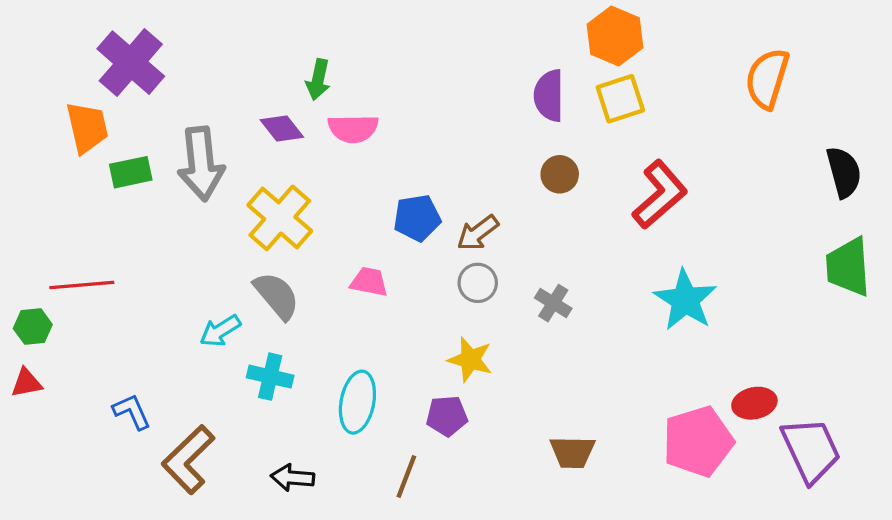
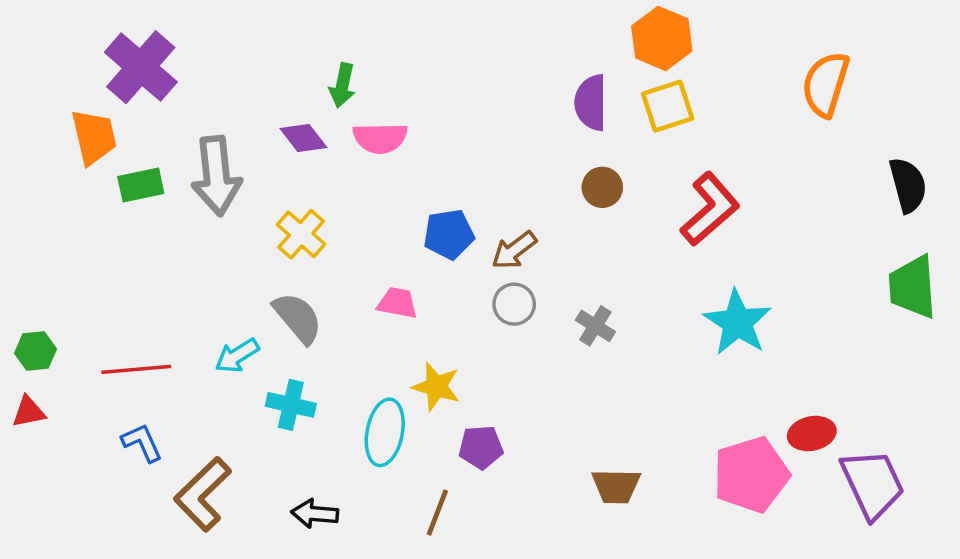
yellow cross: (280, 218) -> (301, 234), size x0.7
red line: (82, 285) -> (136, 369), moved
yellow star: (470, 360) -> (436, 387), moved

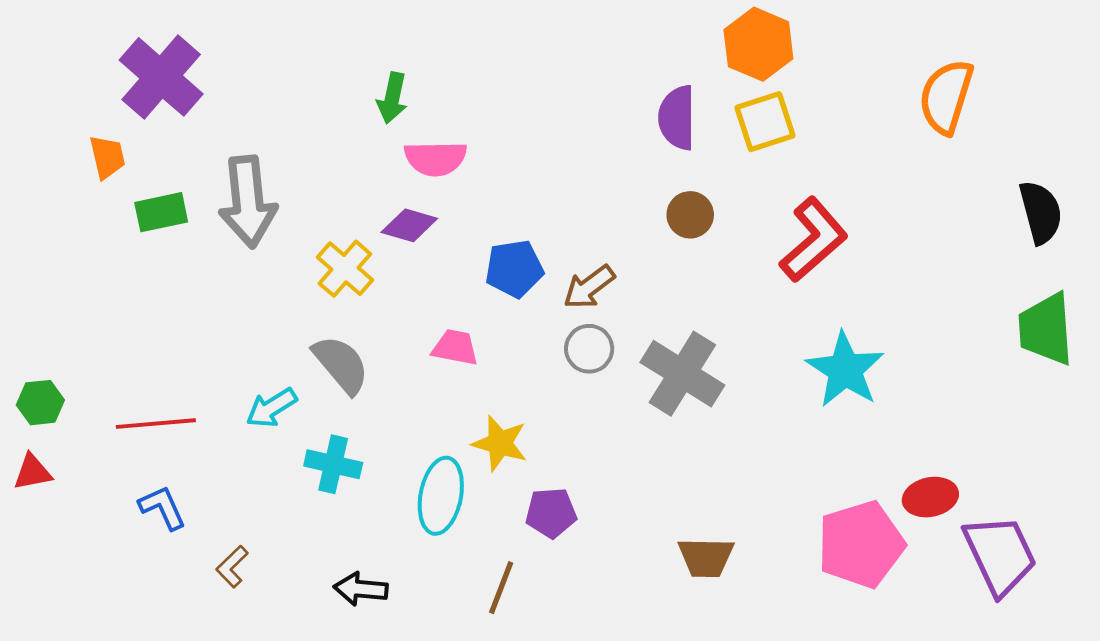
orange trapezoid: (94, 137) -> (107, 157), size x0.7
purple diamond: (303, 138) -> (409, 225), moved, turned -36
gray cross: (595, 326) -> (682, 374), size x1.8
brown L-shape: (203, 494) -> (232, 567), size x0.5

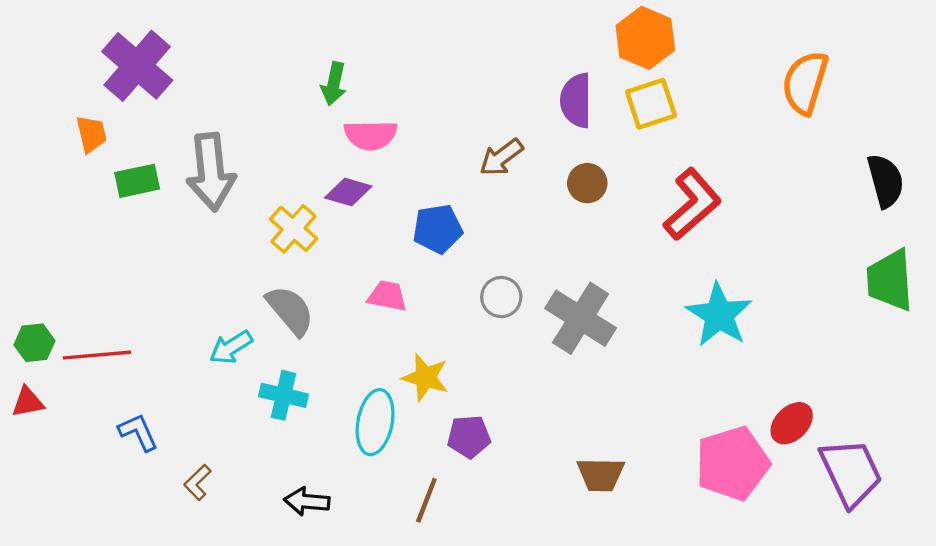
brown arrow: (589, 287) -> (501, 157), moved
red line: (156, 424) -> (97, 355), moved
red ellipse: (930, 497) -> (792, 423), turned -33

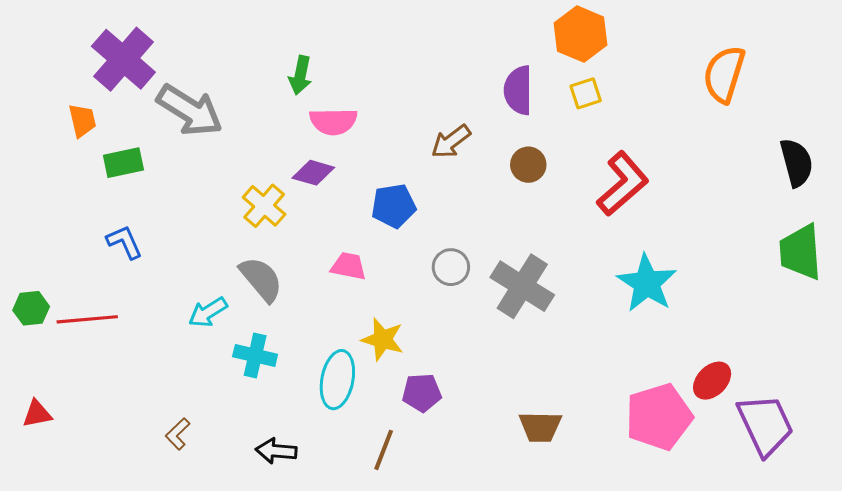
yellow square: (651, 104) -> (586, 93), size x0.7
gray arrow: (211, 172) -> (190, 110), moved, turned -52
red triangle: (28, 402) -> (37, 414), moved
blue L-shape: (138, 432) -> (124, 242), moved

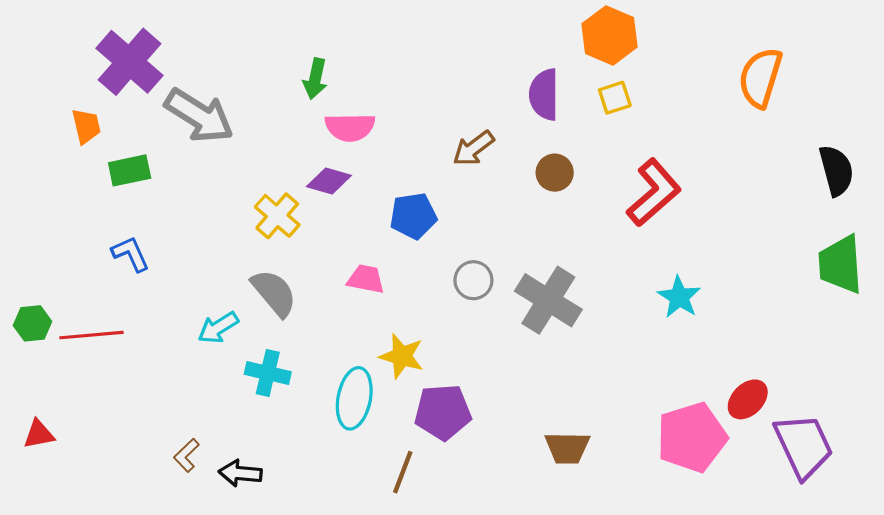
cyan star: (647, 283) -> (679, 297), size x0.7
purple pentagon: (422, 393) -> (443, 412), size x1.4
black arrow: (276, 451) -> (240, 473), moved

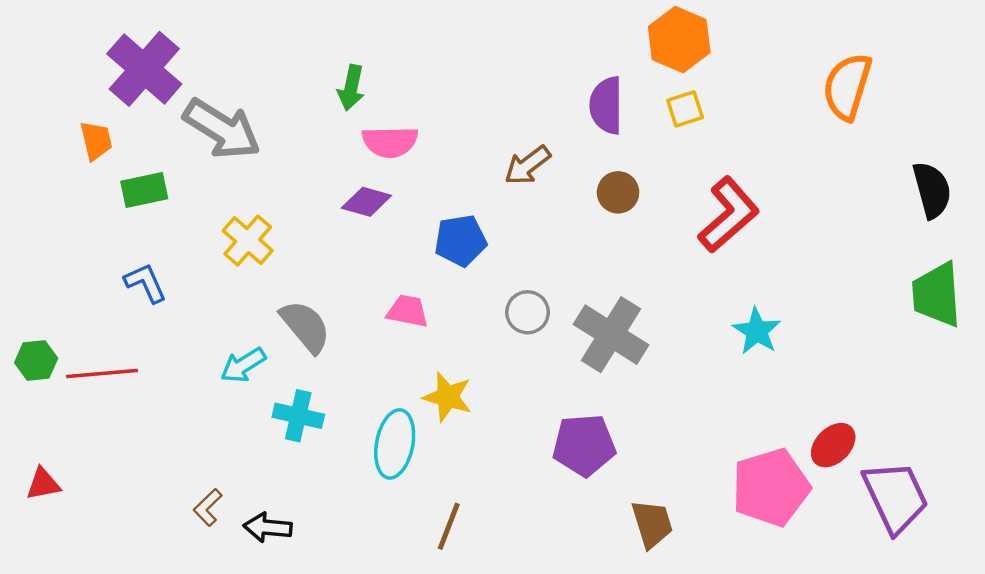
yellow cross: (277, 216) -> (248, 241), moved
purple pentagon: (443, 412) -> (584, 445), moved
brown trapezoid: (567, 448) -> (652, 524), moved, turned -108

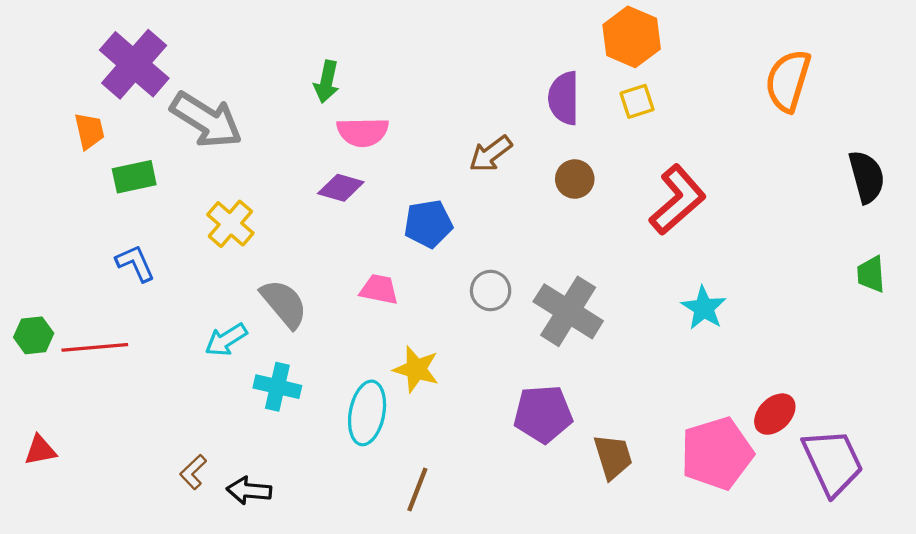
green trapezoid: (937, 295) -> (871, 274), size x0.6
brown trapezoid: (652, 524) -> (613, 457), moved

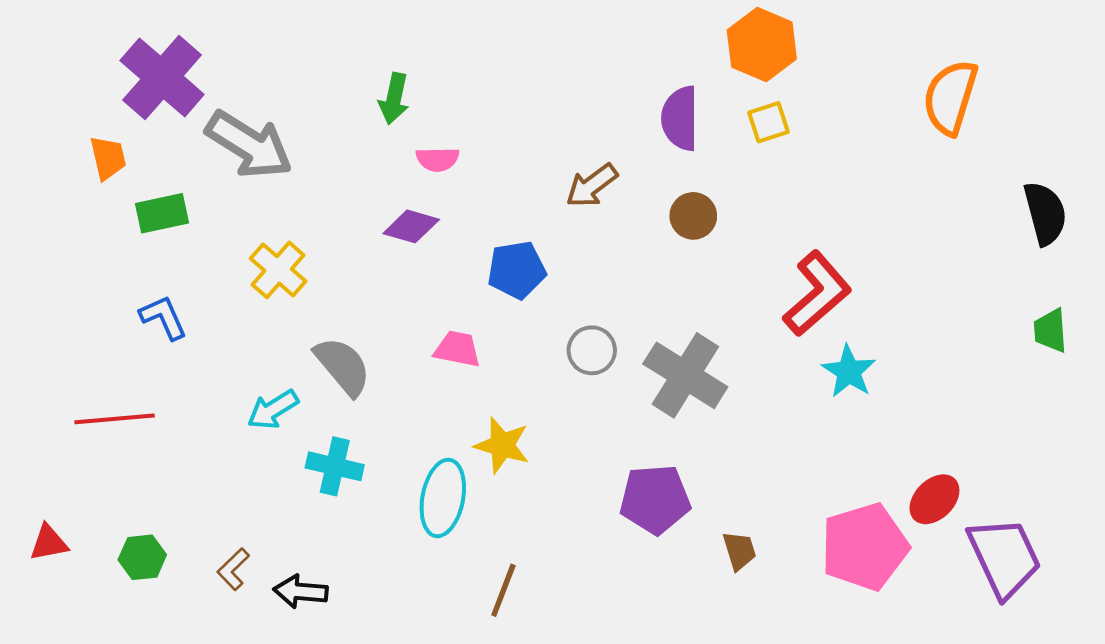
pink semicircle: (363, 132) -> (438, 159), size x0.7
red L-shape: (678, 200) -> (817, 294), moved
green hexagon: (34, 335) -> (142, 557), moved
brown trapezoid: (613, 457) -> (739, 551), size x0.7

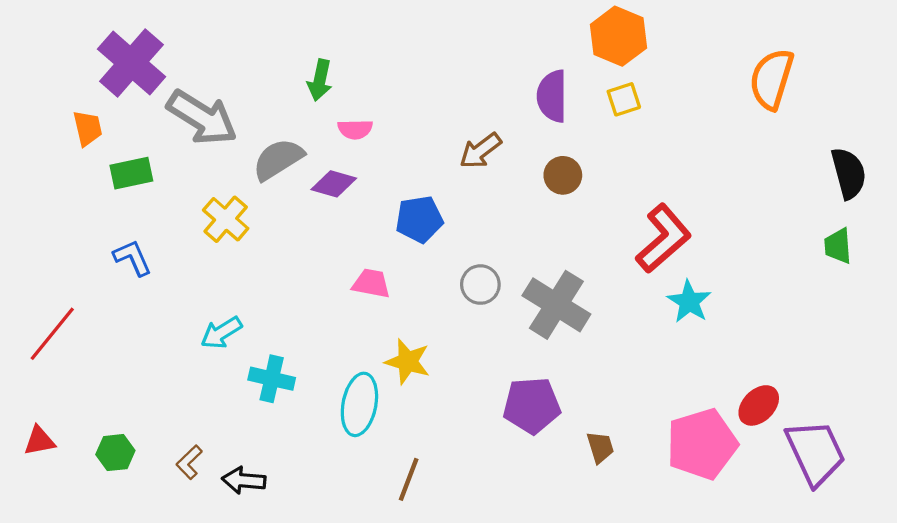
green trapezoid: (1050, 331) -> (838, 246), moved
gray semicircle: (343, 366) -> (278, 159), moved, turned -82
red line: (115, 419) -> (52, 334), moved, turned -46

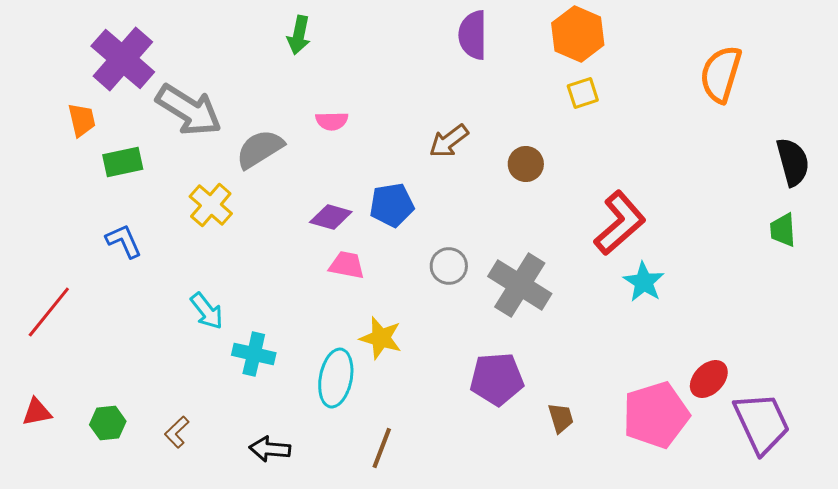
green arrow: (320, 80) -> (299, 35), moved
purple semicircle: (552, 96) -> (473, 35), moved
purple diamond: (334, 184) -> (331, 217), moved
cyan arrow: (221, 333) -> (207, 311), turned -96
black arrow: (244, 480) -> (270, 449), moved

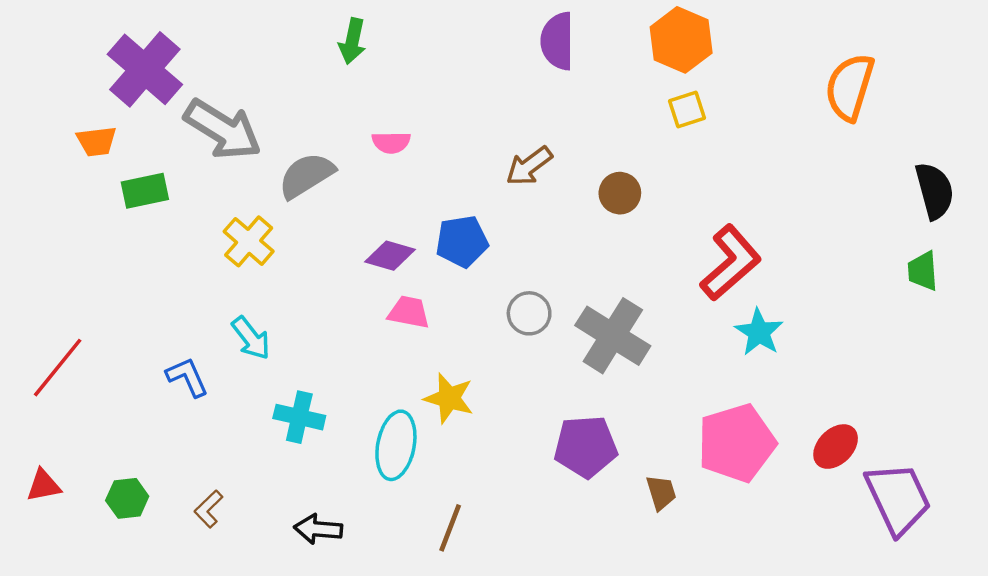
orange trapezoid: (82, 120) -> (97, 141), turned 96
blue L-shape: (124, 241) -> (187, 377), moved
cyan arrow: (207, 311) -> (251, 338), moved
pink pentagon: (656, 415) -> (737, 443), moved

